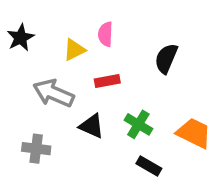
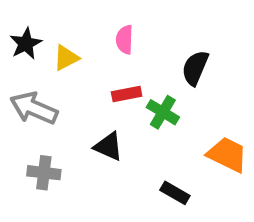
yellow triangle: (74, 50) -> (66, 58), moved
gray arrow: (53, 93) -> (34, 108), moved
green cross: (138, 124) -> (163, 112), moved

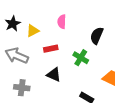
red rectangle: (127, 94) -> (51, 49), moved

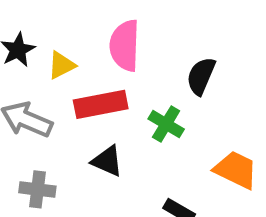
pink semicircle: (62, 22) -> (125, 46), size x1.6
red rectangle: (51, 49) -> (101, 104), size x1.6

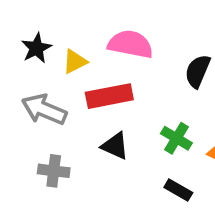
pink semicircle: (125, 46) -> (130, 44), turned 99
green cross: (166, 124) -> (176, 138), moved

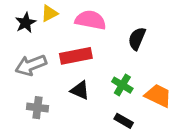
yellow triangle: (75, 62) -> (49, 13), moved
gray arrow: (44, 109) -> (31, 65), turned -44

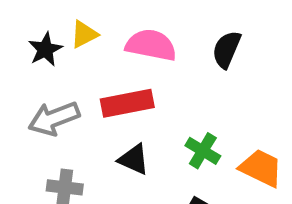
black semicircle: (137, 39) -> (227, 49), moved

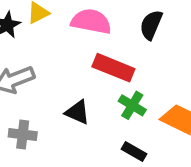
red rectangle: (127, 103) -> (113, 68), moved, turned 33

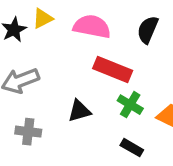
black triangle: (77, 112) -> (79, 111), turned -40

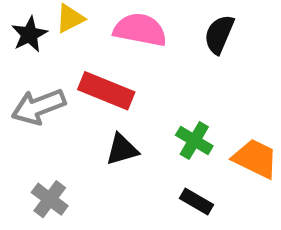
red rectangle: (113, 69) -> (106, 91), moved
gray cross: (28, 132) -> (50, 199), moved, turned 30

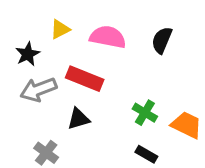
black star: (29, 34) -> (28, 54), moved
black triangle: (122, 150) -> (79, 119), moved

